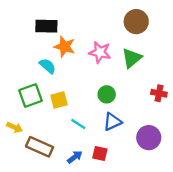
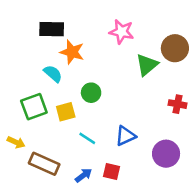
brown circle: (136, 22) -> (175, 48), moved
pink star: (100, 52) -> (122, 32), moved
green circle: (107, 94) -> (91, 93), moved

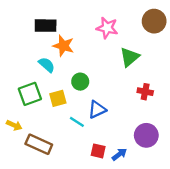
brown circle: (175, 48) -> (154, 21), moved
red cross: (177, 104) -> (145, 92), moved
blue triangle: (125, 136) -> (97, 110), moved
blue arrow: (83, 175) -> (119, 154), moved

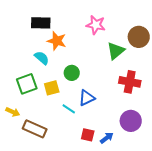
brown circle: (154, 21) -> (139, 37), moved
red cross: (145, 92) -> (130, 82), size x1.5

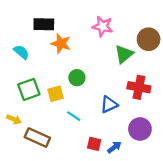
cyan semicircle: (42, 58) -> (21, 52), moved
blue triangle: (87, 98) -> (109, 104), moved

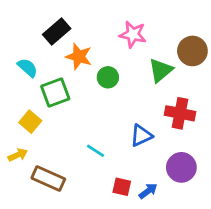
black rectangle: (44, 24) -> (57, 32), turned -42
green circle: (77, 78) -> (108, 77), moved
green square: (29, 89) -> (55, 93), moved
yellow square: (56, 94) -> (30, 122), moved, turned -35
yellow arrow: (14, 119) -> (18, 155), turned -48

